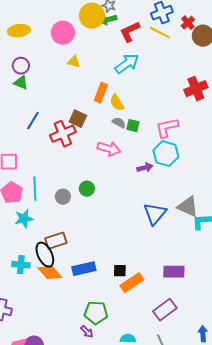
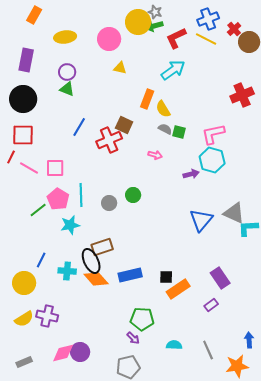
pink arrow: (109, 149) -> (155, 155), size x0.6
purple rectangle: (174, 272) -> (220, 278), turned 55
purple rectangle: (165, 310) -> (211, 305), moved, size x0.6

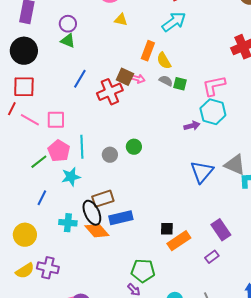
pink arrow: (155, 155) -> (138, 79), moved
blue line: (41, 260) -> (42, 198), moved
blue rectangle: (130, 275) -> (121, 218), moved

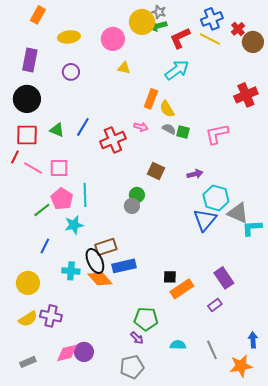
green triangle: (68, 41) -> (57, 130), moved
brown square: (125, 77) -> (156, 171), moved
cyan hexagon: (213, 112) -> (216, 198), moved
gray circle: (110, 155) -> (132, 206), moved

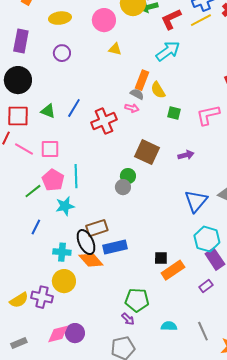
yellow line: (210, 39) -> (201, 20), turned -55
gray semicircle: (169, 129) -> (137, 94), moved
brown square: (156, 171) -> (147, 152), size x1.4
cyan hexagon: (216, 198) -> (207, 239), moved
yellow circle: (28, 283) -> (64, 281), moved

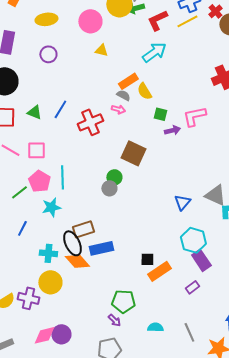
orange rectangle: (142, 80) -> (128, 81), turned 36
purple arrow: (186, 155) -> (172, 130), moved
blue triangle: (196, 201) -> (182, 202), size x0.7

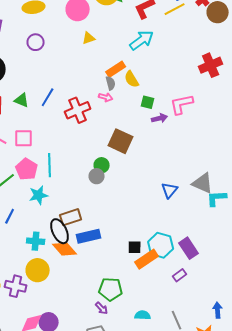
yellow triangle: (101, 50) -> (89, 38), turned -32
gray semicircle: (123, 95) -> (111, 83), turned 48
cyan hexagon: (193, 240) -> (161, 245), moved

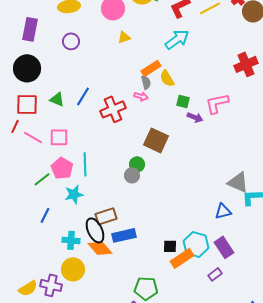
purple arrow: (160, 118) -> (195, 117), turned 35
blue triangle: (170, 190) -> (223, 211), moved, turned 36

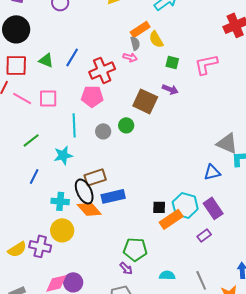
purple arrow: (195, 117) -> (170, 89), moved
pink pentagon: (62, 168) -> (92, 96), moved, turned -30
gray circle: (132, 175) -> (103, 131), moved

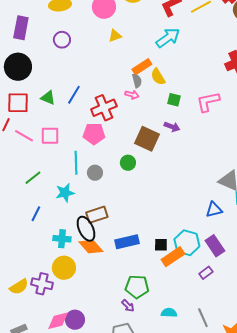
gray circle: (103, 131) -> (95, 173), moved
blue rectangle: (113, 196) -> (127, 242), moved

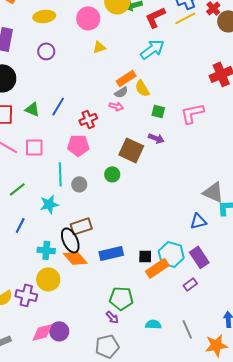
gray semicircle: (137, 81) -> (121, 92), turned 72
red cross: (104, 108) -> (88, 119), size x0.7

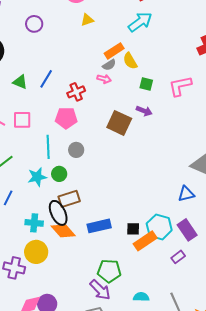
green circle: (112, 174) -> (59, 174), moved
gray circle: (79, 184) -> (76, 150), moved
purple arrow: (112, 317) -> (100, 290), size x1.6

